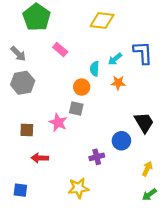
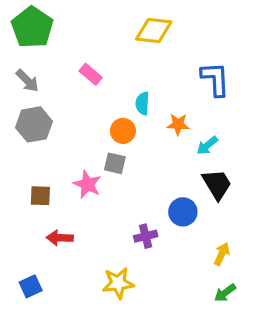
green pentagon: (37, 17) -> (32, 27), moved
cyan arrow: (115, 59) -> (207, 145), moved
blue square: (20, 190) -> (31, 286), turned -32

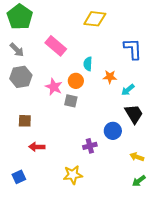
pink rectangle: (91, 74) -> (56, 46), size x1.5
pink star: (87, 184) -> (54, 87), moved
yellow arrow: (222, 254) -> (137, 157), turned -96

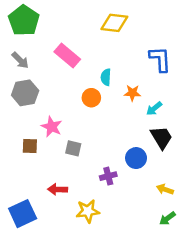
pink star: (54, 87) -> (52, 127), moved
gray square: (71, 101) -> (73, 148), moved
red arrow: (37, 147) -> (58, 189), moved
blue square: (19, 177) -> (23, 214), size x1.6

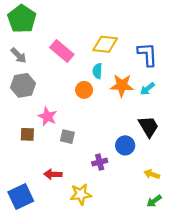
yellow diamond: (114, 23) -> (105, 44), moved
orange star: (132, 93) -> (122, 85), size x1.5
cyan arrow: (154, 109) -> (147, 89), moved

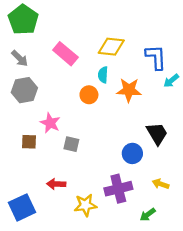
cyan arrow: (147, 89) -> (171, 81), moved
purple cross: (100, 162) -> (118, 189), moved, size x1.6
green arrow: (154, 201) -> (148, 215), moved

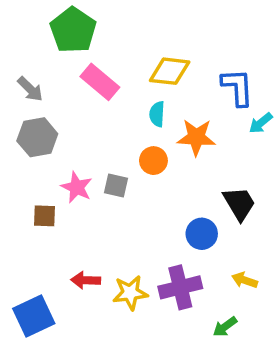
green pentagon: (23, 20) -> (73, 30), moved
orange circle: (89, 95) -> (153, 161), moved
gray square: (71, 144) -> (116, 186), moved
yellow star: (85, 205) -> (130, 293), moved

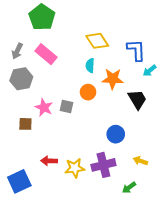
yellow diamond: (170, 71) -> (97, 41), turned 50
pink rectangle: (100, 82) -> (46, 54), moved
gray arrow: (30, 89) -> (17, 51), turned 70
black trapezoid: (239, 203) -> (137, 99), moved

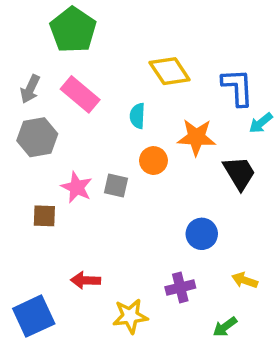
cyan semicircle: (90, 65) -> (137, 116), moved
purple cross: (103, 165) -> (180, 287), size x0.7
yellow star: (75, 168) -> (130, 316), moved

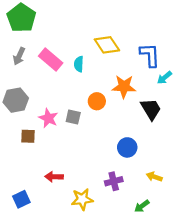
green pentagon: (73, 30) -> (21, 18), moved
cyan semicircle: (137, 116) -> (79, 64), moved
gray hexagon: (37, 137) -> (16, 100), moved
blue square: (34, 316) -> (21, 199), size x0.7

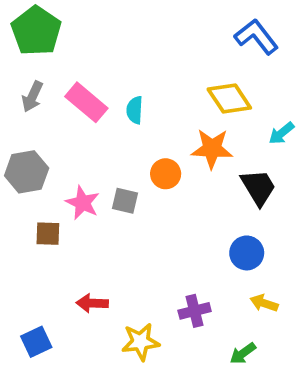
yellow diamond: (107, 45) -> (229, 98), moved
blue L-shape: (150, 55) -> (256, 37), moved, turned -35
blue circle: (127, 147) -> (247, 253), moved

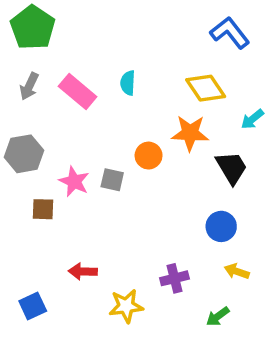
cyan semicircle: (135, 110) -> (128, 83), moved

